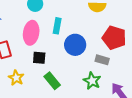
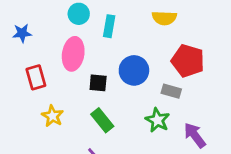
cyan rectangle: (57, 26) -> (109, 26), moved
black square: (39, 58) -> (98, 83), moved

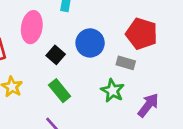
black square: (98, 83) -> (56, 55), turned 36
purple arrow: (195, 135) -> (148, 105), turned 75

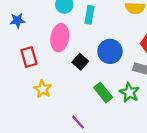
green rectangle: (60, 91) -> (103, 92), moved

